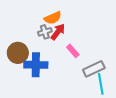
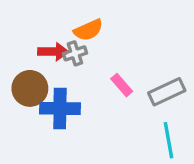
red arrow: (58, 32) -> (53, 52), moved, turned 54
gray rectangle: (94, 69) -> (167, 92), moved

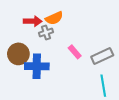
red arrow: (53, 52) -> (33, 21), moved

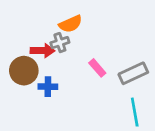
red arrow: (33, 21) -> (43, 51), moved
blue cross: (37, 66) -> (48, 87), size x0.6

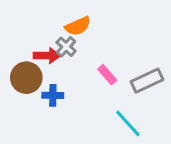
gray cross: (60, 43) -> (66, 47), turned -30
cyan line: (135, 112) -> (128, 123), moved, turned -32

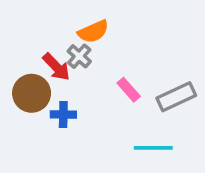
red arrow: (47, 56) -> (56, 67), turned 45
cyan line: (128, 123) -> (153, 148), turned -48

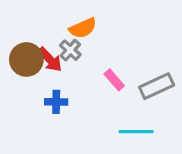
brown circle: (32, 93) -> (26, 59), moved

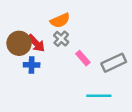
gray cross: (70, 50) -> (61, 39), moved
blue cross: (56, 102) -> (32, 65), moved

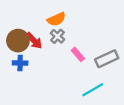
blue cross: (32, 65) -> (20, 63), moved
cyan line: (99, 96) -> (93, 90), turned -30

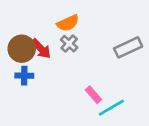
pink rectangle: (78, 54) -> (93, 95), moved
gray rectangle: (107, 59) -> (128, 47), moved

